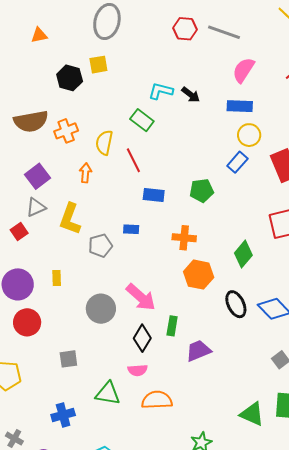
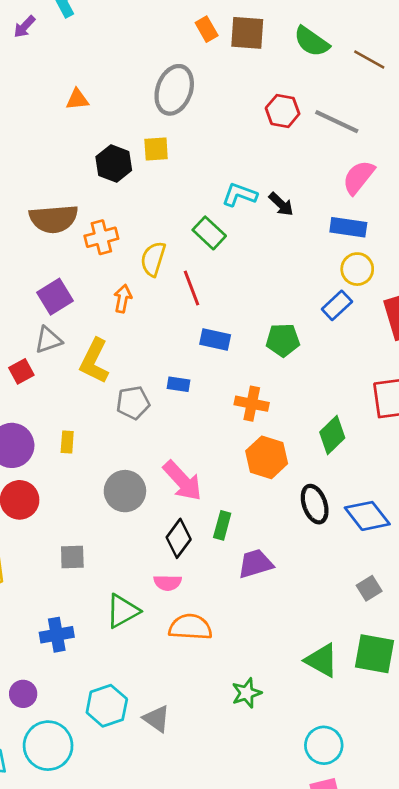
green triangle: (108, 394) -> (123, 611), turned -44

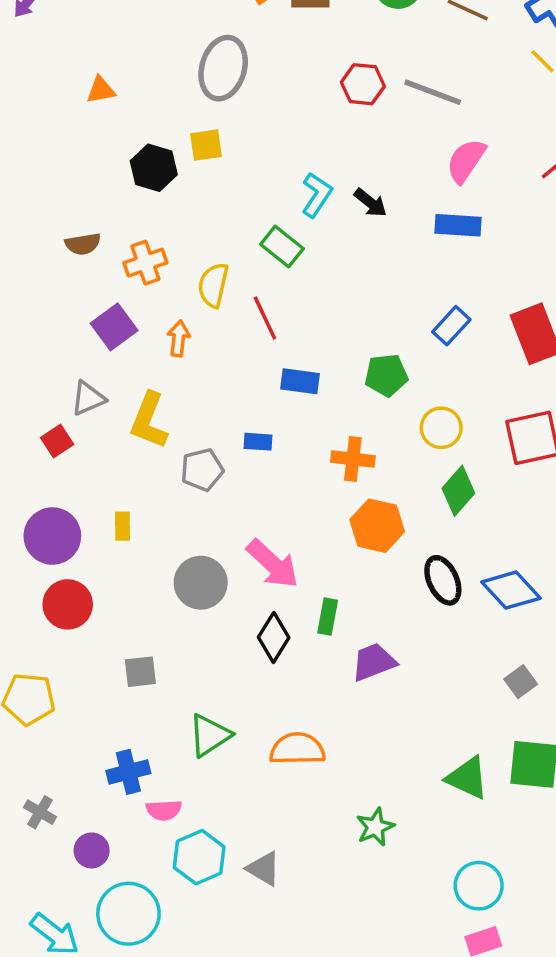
cyan L-shape: (240, 195) -> (317, 195), turned 108
brown semicircle: (54, 219) -> (83, 244), size x0.6
yellow circle: (357, 269) -> (441, 428), moved
purple square: (55, 297) -> (114, 327), moved
pink semicircle: (168, 583) -> (164, 810), moved

